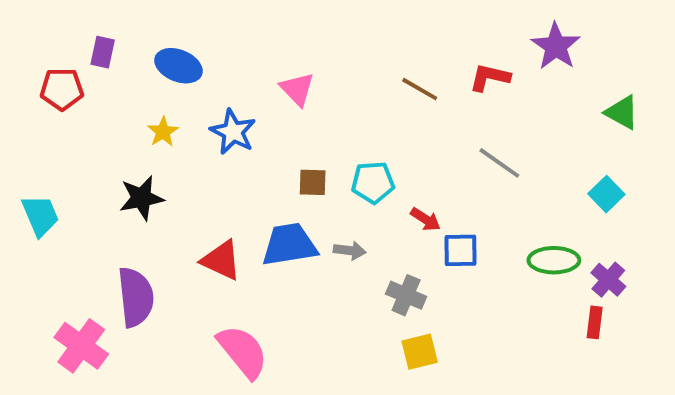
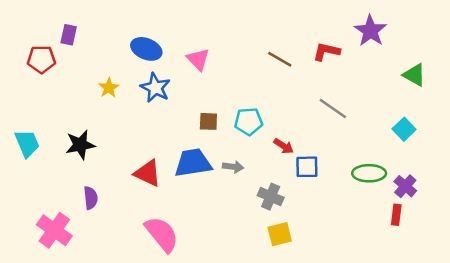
blue ellipse: (178, 66) -> (146, 49), moved
black star: (142, 198) -> (80, 145), moved
purple semicircle: (136, 297) -> (91, 198), size x0.6

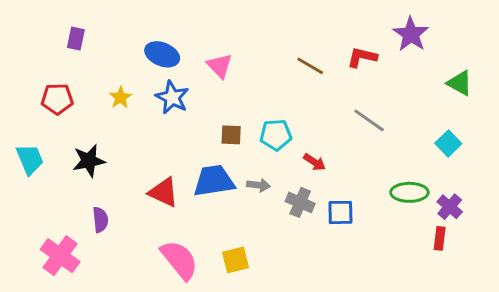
red pentagon: (41, 59) -> (57, 99), moved
blue square: (307, 167) -> (340, 212), moved
gray cross: (271, 197) -> (300, 202), moved
yellow square: (280, 234) -> (235, 260), moved

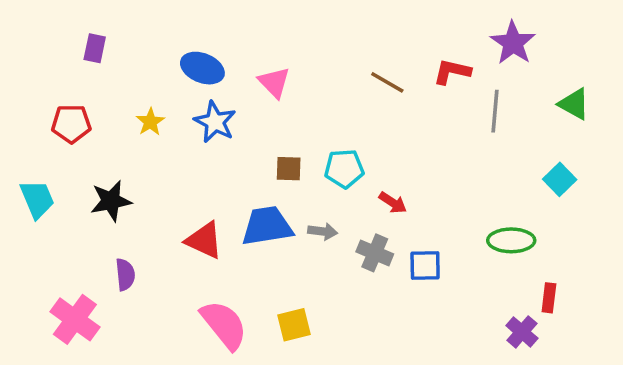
gray line: (369, 120) -> (495, 111), moved, turned 60
purple cross: (450, 207) -> (522, 332), moved

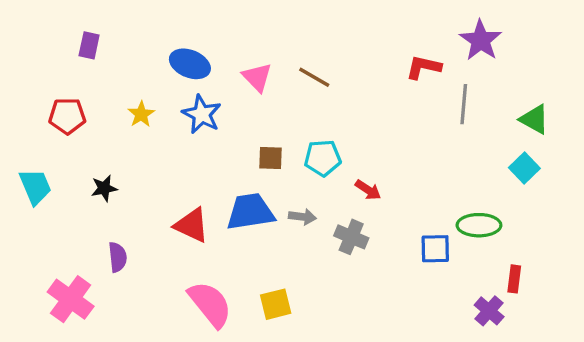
brown line: (387, 82) -> (314, 77), moved
green triangle: (574, 104) -> (534, 119), moved
black star: (111, 201) -> (104, 188), size x0.7
blue square: (425, 266) -> (435, 249), moved

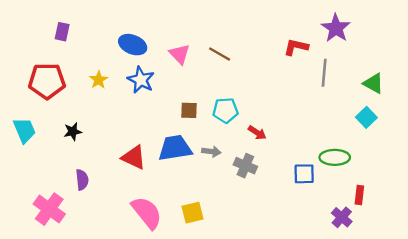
red pentagon: (67, 116) -> (47, 81), size x1.4

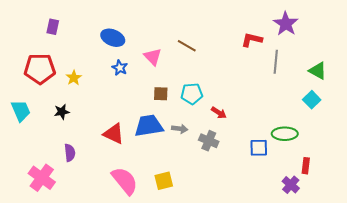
pink triangle: (180, 54) -> (153, 57), moved
yellow star: (99, 80) -> (74, 78), moved
blue star: (141, 80) -> (120, 68), size x0.7

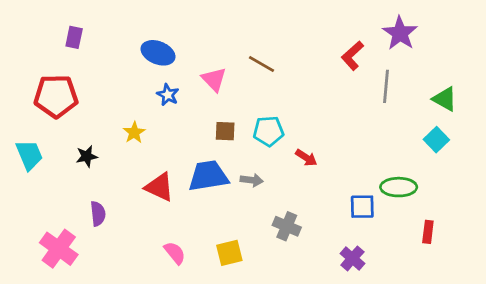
red L-shape: (252, 40) -> (352, 56), turned -55
yellow star: (74, 78) -> (134, 133), moved
gray cross: (209, 141) -> (287, 226), moved
pink semicircle: (125, 181) -> (175, 253), size x0.6
purple cross: (291, 185) -> (352, 258), moved

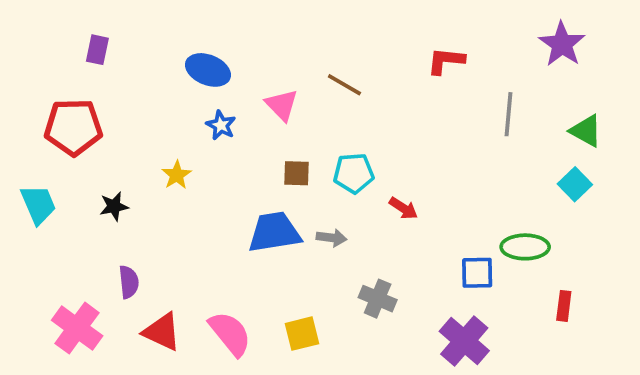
purple star: (400, 33) -> (562, 44), moved
red L-shape: (352, 56) -> (446, 61), moved, turned 48
red triangle: (159, 187) -> (162, 332), moved
pink semicircle: (175, 253) -> (230, 334), size x1.5
purple cross: (352, 258) -> (464, 341), size x1.5

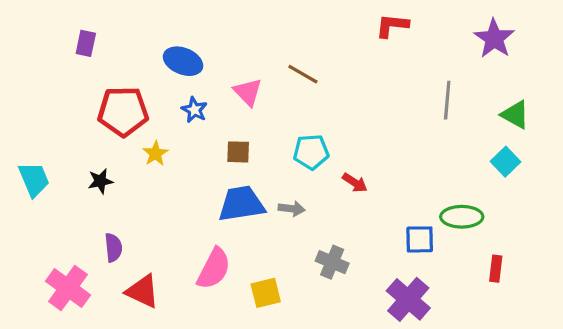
red L-shape: (446, 61) -> (392, 26), moved
red pentagon: (73, 127) -> (123, 111), moved
brown square: (296, 173) -> (238, 152), moved
pink semicircle: (230, 334) -> (214, 269), moved, turned 66

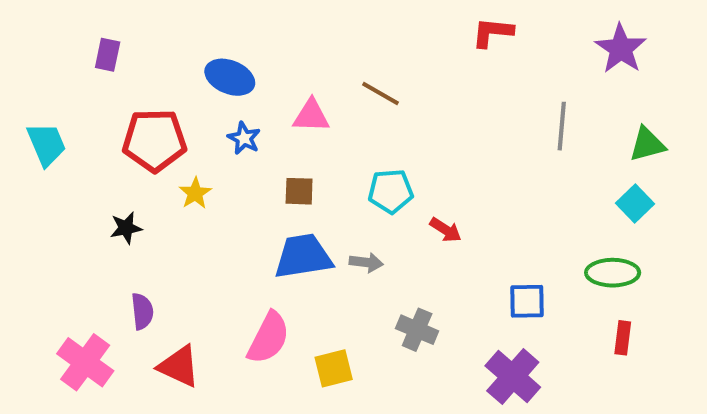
pink triangle: (248, 92) -> (311, 116), turned -44
green triangle: (515, 115) -> (647, 144), turned -44
cyan trapezoid: (34, 179) -> (47, 144), moved
green ellipse: (462, 217) -> (613, 273), moved

